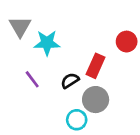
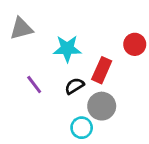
gray triangle: (20, 27) -> (21, 29), turned 45
cyan star: (47, 43) -> (67, 49), moved

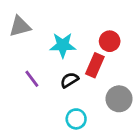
red circle: (135, 44) -> (110, 41), moved
gray circle: (102, 106) -> (119, 99), moved

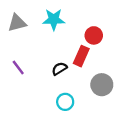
cyan star: (63, 45) -> (54, 19), moved
purple line: (32, 79) -> (18, 68), moved

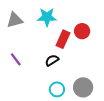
red rectangle: (81, 56) -> (63, 39), moved
gray circle: (102, 85) -> (83, 87), moved

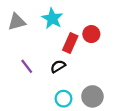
cyan star: (47, 17) -> (52, 18), turned 30
purple line: (16, 59) -> (27, 66), moved

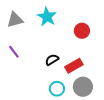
red rectangle: (70, 43) -> (74, 66), moved, turned 36
purple line: (27, 66) -> (14, 52), moved

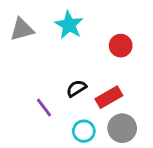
purple line: (14, 52) -> (44, 108), moved

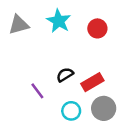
red circle: (121, 46) -> (97, 28), moved

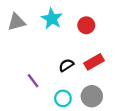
black semicircle: (65, 75) -> (66, 65), moved
red rectangle: (92, 82) -> (94, 62), moved

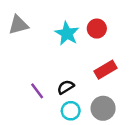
cyan star: (52, 19) -> (67, 34), moved
black semicircle: (66, 65) -> (66, 87), moved

